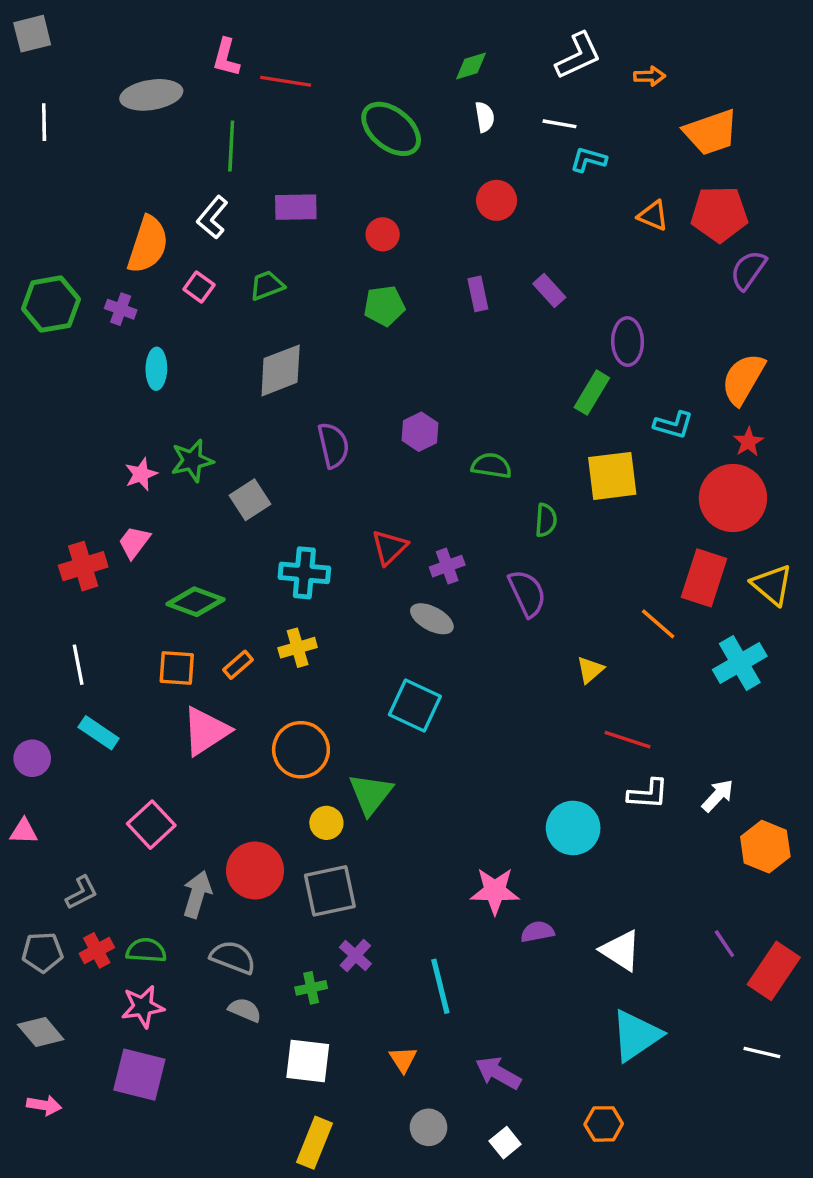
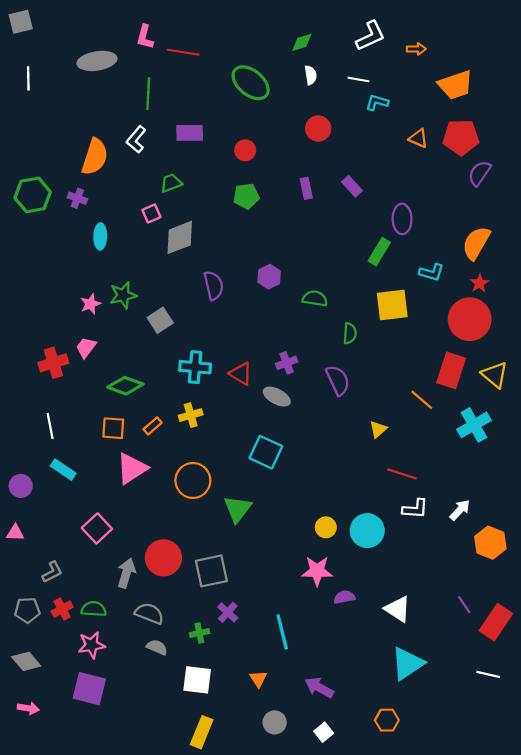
pink square: (199, 287) -> (151, 214), moved, turned 30
red triangle: (389, 547) -> (241, 374), moved, turned -45
yellow circle: (326, 823) -> (326, 527), moved

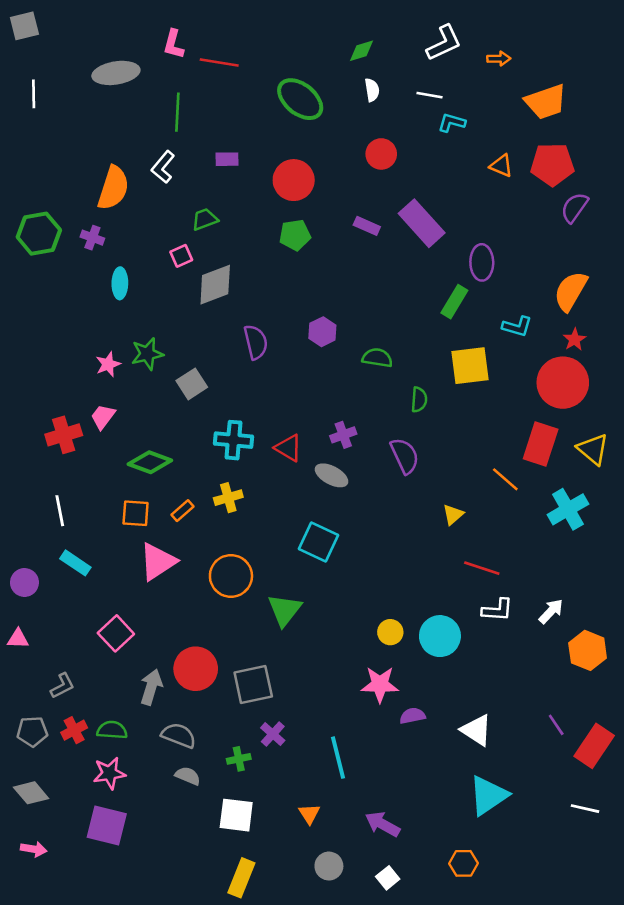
purple rectangle: (190, 133) -> (227, 159), size x0.7
red circle: (245, 150) -> (294, 180), size x1.6
purple rectangle: (352, 186) -> (422, 223), size x1.8
purple rectangle: (306, 188) -> (367, 226), turned -54

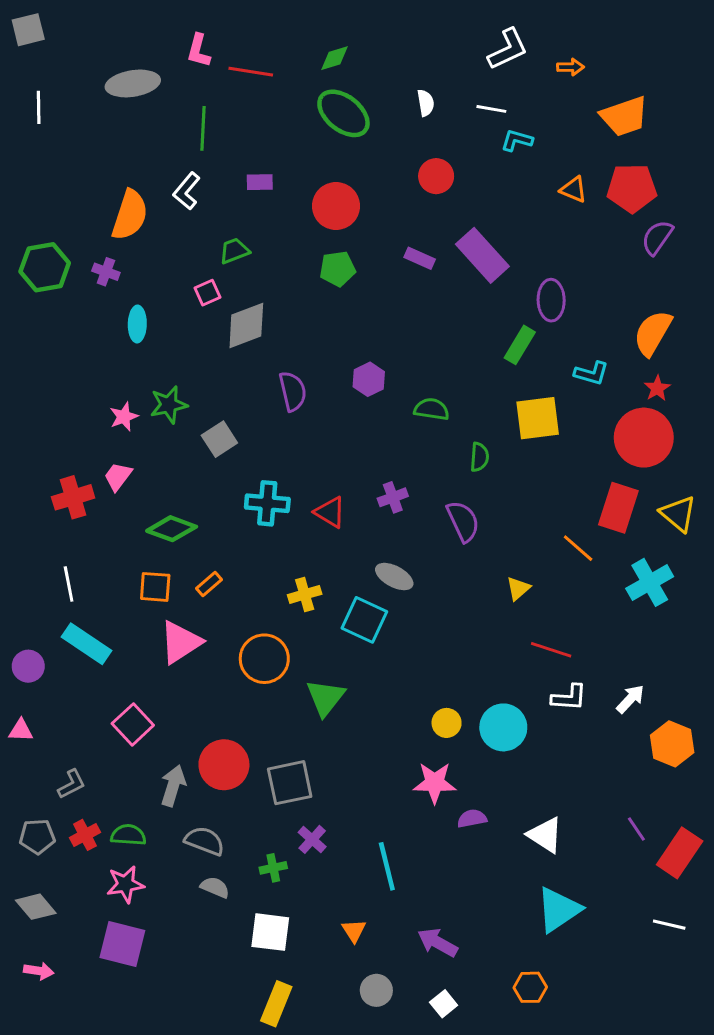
green diamond: (362, 51) -> (335, 58), moved
gray ellipse: (332, 475) -> (394, 577), moved
yellow cross: (228, 498) -> (305, 594), moved
cyan rectangle: (75, 563) -> (86, 644), size x1.4

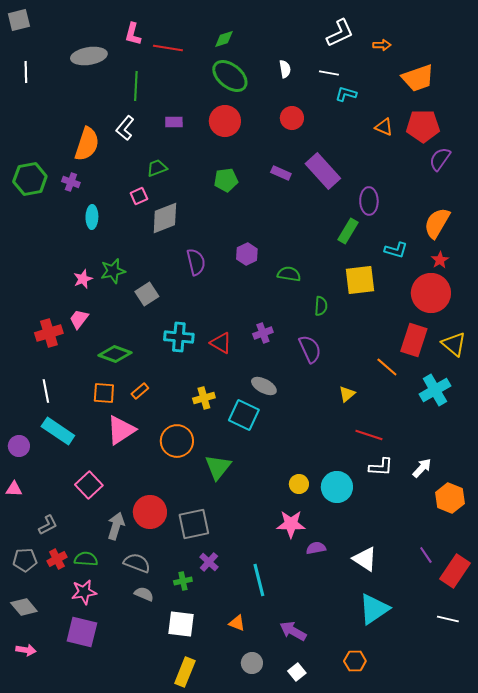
red circle: (336, 206) -> (225, 121), moved
orange triangle: (354, 931) -> (237, 623), turned -36

